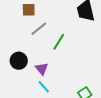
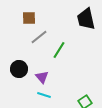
cyan line: (44, 87) -> (44, 95), turned -32

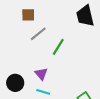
black circle: (19, 69) -> (15, 83), moved

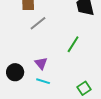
green line: (58, 47) -> (73, 44), moved

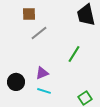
purple triangle: (41, 63) -> (42, 73), turned 48

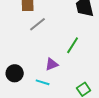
purple triangle: (42, 73) -> (52, 64), moved

